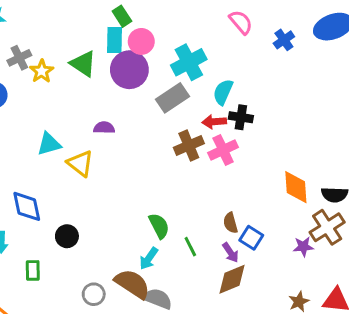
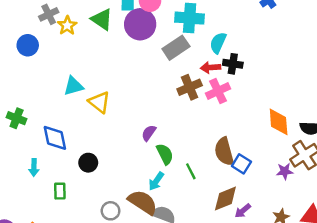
cyan cross: (189, 62) -> (190, 18), turned 32
purple semicircle: (104, 128) -> (149, 133), moved, turned -56
brown semicircle: (230, 223) -> (224, 152), size x1.6
purple arrow: (230, 253) -> (243, 211), moved, turned 84

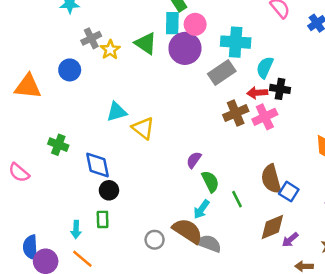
black circle: (88, 163) -> (109, 190), moved
cyan arrow: (34, 168) -> (76, 230), moved

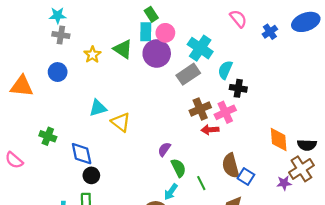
gray cross: (91, 38) -> (61, 35), moved, turned 35
cyan cross: (236, 42) -> (200, 48), turned 30
red arrow: (257, 93) -> (210, 130), moved

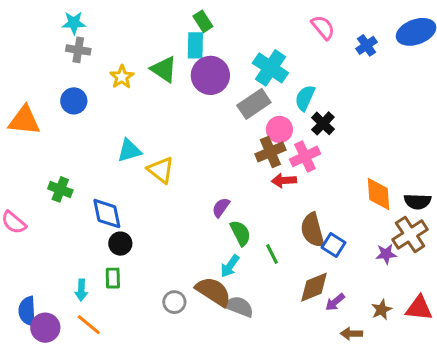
pink circle: (165, 33) -> (279, 129), moved
black cross: (238, 88) -> (323, 123), turned 35

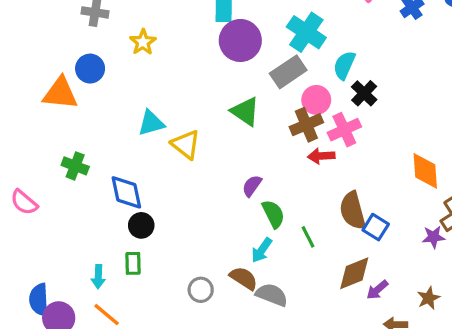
green triangle: (164, 69) -> (245, 111), moved
orange triangle: (24, 120) -> (60, 93), moved
brown semicircle: (213, 292) -> (244, 278), size x0.7

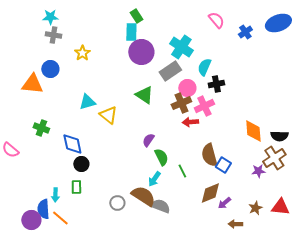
black cross: (364, 93) -> (216, 84), turned 35
brown semicircle: (244, 278) -> (143, 196), size x1.4
blue semicircle: (39, 300) -> (43, 209), moved

